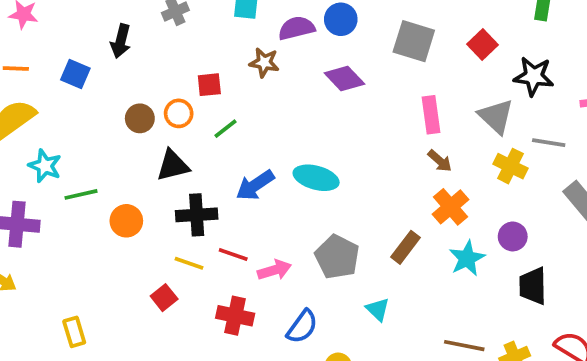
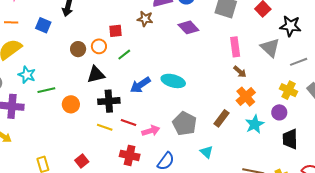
gray line: (549, 143) -> (299, 62), turned -30
yellow cross: (510, 166) -> (289, 90), moved
red square: (164, 298) -> (82, 161), moved

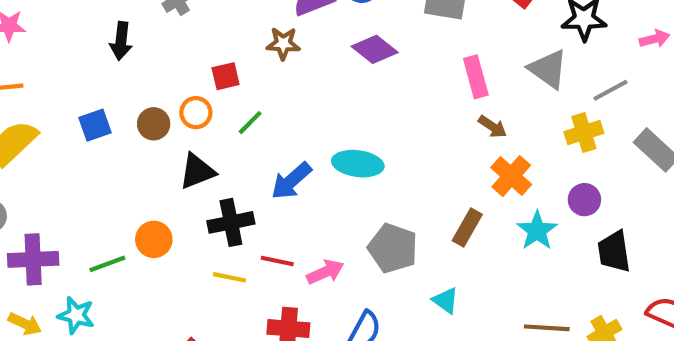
blue square: (43, 25) -> (95, 125), moved, turned -35
cyan star: (27, 75) -> (76, 315), moved
green line: (46, 90) -> (107, 264), moved
yellow cross: (289, 90) -> (584, 132), moved, turned -36

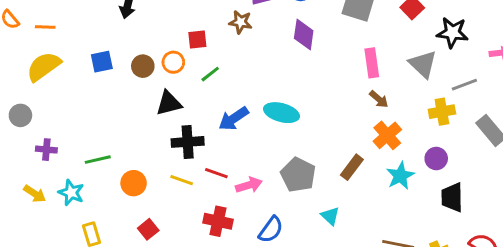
purple diamond: (375, 49) -> (304, 35), turned 52
orange circle: (154, 239) -> (134, 183), moved
purple cross: (33, 259) -> (46, 150), size x0.6

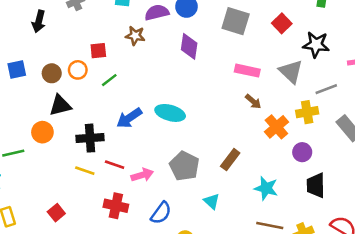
pink rectangle: (372, 63) -> (247, 71), turned -70
black triangle: (169, 103) -> (60, 105), moved
orange cross: (387, 135) -> (276, 127), moved
cyan star: (400, 176) -> (266, 188), moved, turned -30
orange circle: (134, 183) -> (42, 132), moved

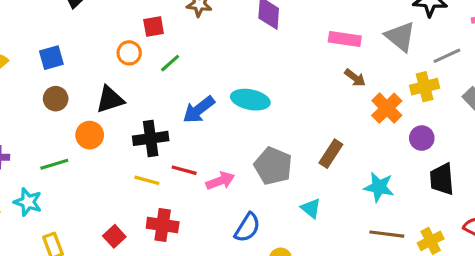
brown circle: (52, 73) -> (56, 99), moved
red cross: (116, 206) -> (163, 225), moved

